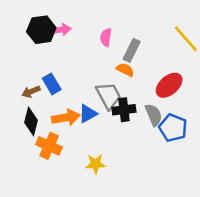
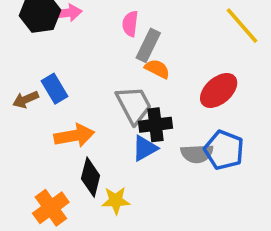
gray rectangle: (132, 50) -> (148, 45), moved
blue triangle: (88, 114) -> (145, 148), moved
gray semicircle: (154, 115) -> (197, 154), moved, turned 110
black diamond: (31, 121) -> (91, 177), moved
orange cross: (49, 146) -> (51, 208), moved, turned 30

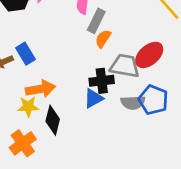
orange semicircle: (157, 69) -> (103, 39), turned -84
gray trapezoid: (134, 105) -> (125, 66), moved, turned -52
yellow star: (116, 201) -> (28, 107), moved

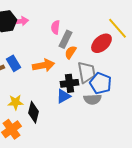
red ellipse: (149, 55) -> (102, 43), moved
gray trapezoid: (125, 66) -> (86, 72), turned 70
orange arrow: (40, 89) -> (44, 65), moved
blue pentagon: (153, 100) -> (100, 83), moved

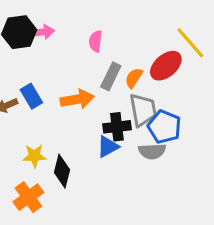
gray rectangle: (66, 39) -> (111, 76), moved
orange semicircle: (70, 52) -> (134, 78), moved

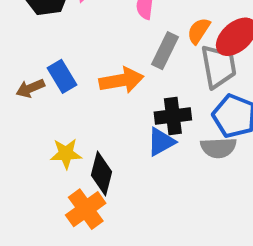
orange semicircle: (134, 78) -> (199, 31), moved
gray trapezoid: (143, 110) -> (218, 66), moved
orange cross: (28, 197) -> (86, 209), moved

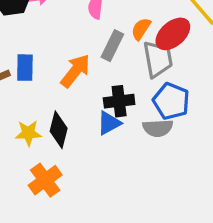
blue rectangle: (62, 76) -> (25, 68), turned 32
orange arrow: (121, 80) -> (75, 71), turned -42
black diamond: (102, 173) -> (59, 130), moved

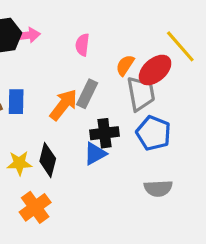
gray rectangle: (112, 46) -> (87, 94), moved
gray semicircle: (158, 128) -> (158, 188), moved

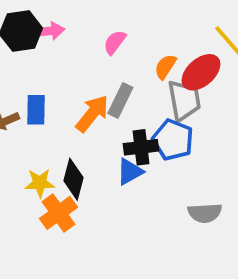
pink semicircle: (82, 45) -> (115, 42), turned 30
blue pentagon: (153, 133) -> (173, 140), moved
orange cross: (35, 207) -> (58, 213), moved

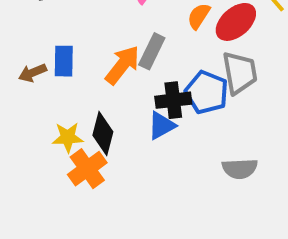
gray trapezoid: (184, 100) -> (240, 73), moved

